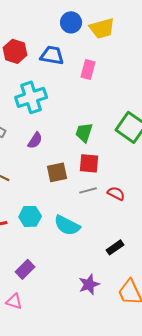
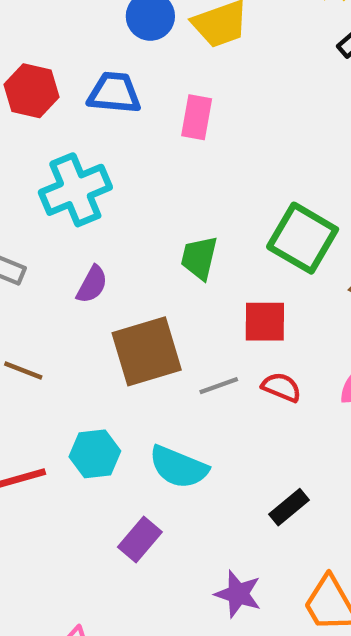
red square: (89, 163) -> (265, 322), moved
brown square: (57, 172) -> (147, 351), size x1.5
purple rectangle: (25, 269) -> (140, 539), moved
purple star: (89, 284) -> (238, 594), turned -30

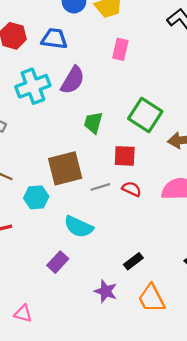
pink rectangle: (197, 117) -> (120, 49), moved
purple semicircle: (92, 284) -> (73, 80), moved, size x1.5
cyan hexagon: (95, 454) -> (36, 197), moved
black rectangle: (289, 507) -> (133, 261), moved

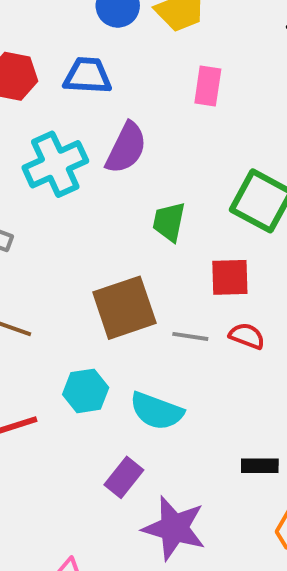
gray line: (100, 187) -> (190, 336), turned 30
cyan hexagon: (36, 197) -> (86, 391), moved
black rectangle: (133, 261) -> (260, 466), turned 42
purple star: (106, 291) -> (174, 528), moved, size x1.5

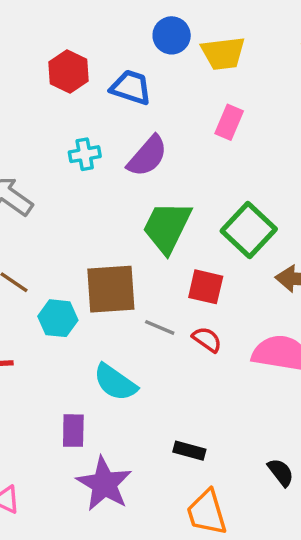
cyan cross: (55, 164) -> (85, 154), size x0.6
green trapezoid: (169, 222) -> (167, 227), size x1.6
cyan hexagon: (86, 391) -> (58, 318), moved
purple rectangle: (124, 477) -> (73, 431), turned -52

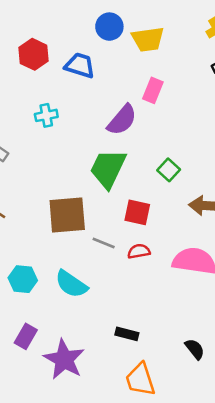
purple semicircle: (147, 156) -> (122, 120), moved
green square: (249, 230) -> (169, 170), size x0.6
cyan hexagon: (58, 318) -> (23, 279), moved
red semicircle: (207, 339) -> (139, 251), turned -45
purple rectangle: (73, 431) -> (26, 336), moved, turned 30

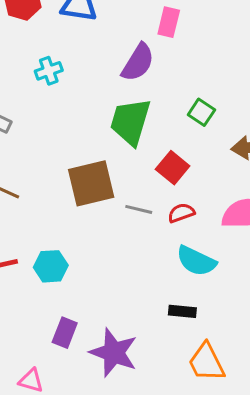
red square: (137, 212) -> (173, 168), turned 36
cyan semicircle: (71, 284) -> (196, 261), moved

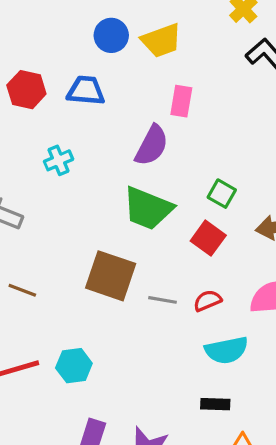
green trapezoid: (130, 122) -> (148, 208), turned -81
red square: (173, 168) -> (208, 238), moved
brown square: (91, 183) -> (111, 276), turned 36
cyan semicircle: (196, 261) -> (226, 350), turned -33

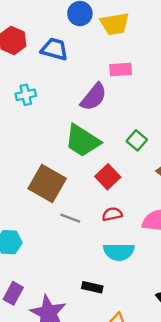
pink rectangle: (181, 101) -> (121, 69), turned 65
red square: (208, 238) -> (108, 177), moved
gray line: (163, 300) -> (70, 218), moved
black rectangle: (215, 404) -> (92, 287), moved

